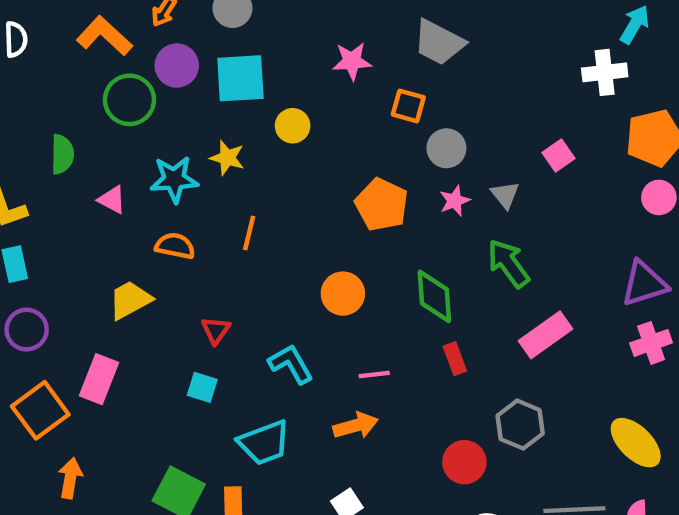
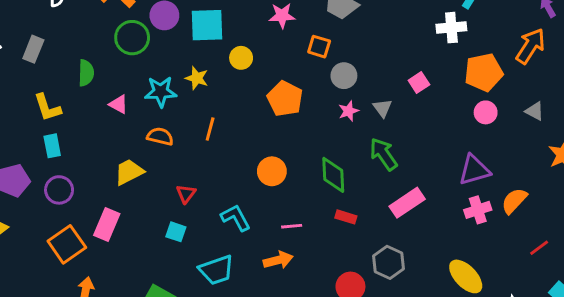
orange pentagon: (382, 205) -> (285, 99), moved
red rectangle: (455, 359) -> (346, 217), turned -54

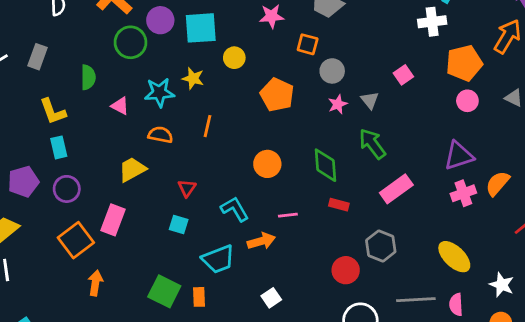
orange arrow: (278, 260) -> (261, 241), moved

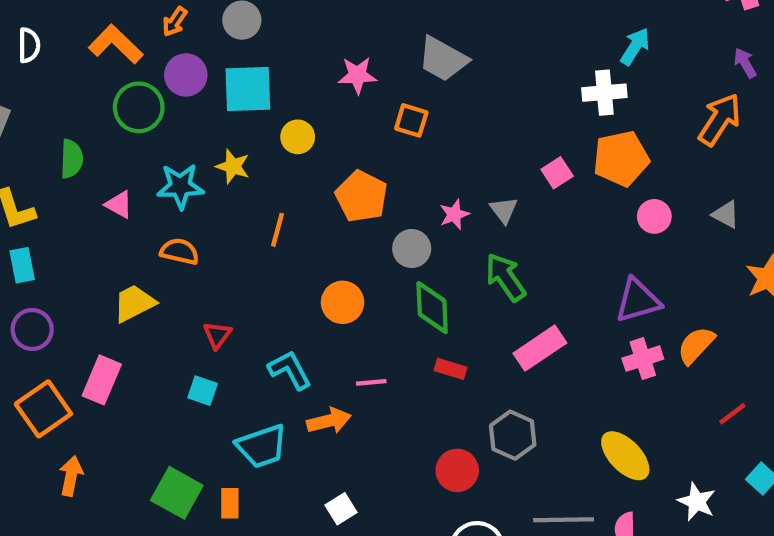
orange pentagon: (464, 63) -> (621, 159), moved
gray circle: (332, 71) -> (412, 249), moved
orange line: (207, 126) -> (278, 230), moved

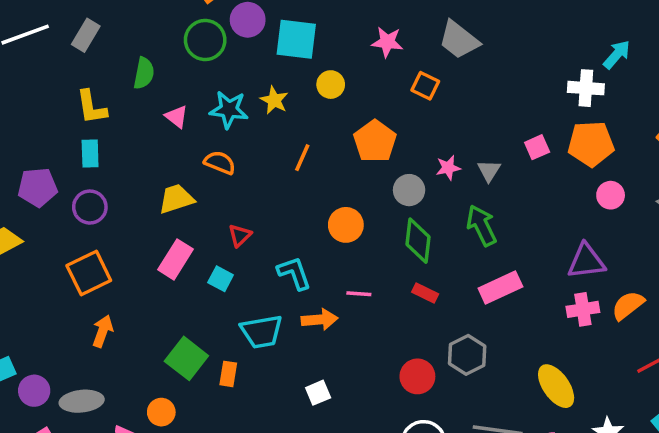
pink rectangle: (102, 380) -> (176, 259), moved

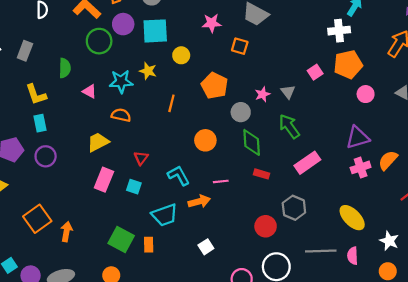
orange square: (89, 273) -> (37, 219), moved

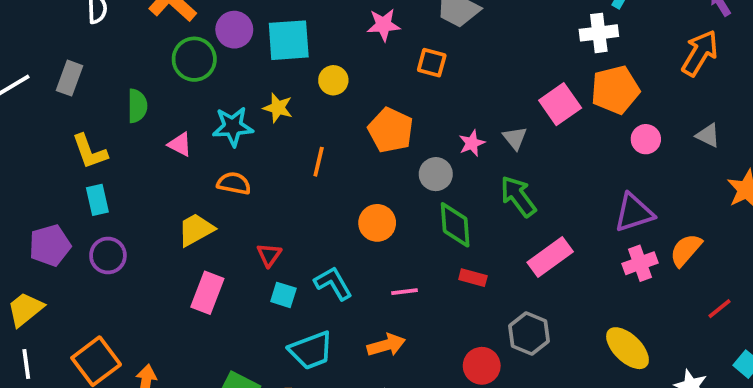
pink square: (315, 72) -> (560, 104), size x1.5
cyan square: (134, 187) -> (283, 295), moved
orange arrow: (199, 201) -> (386, 345), moved

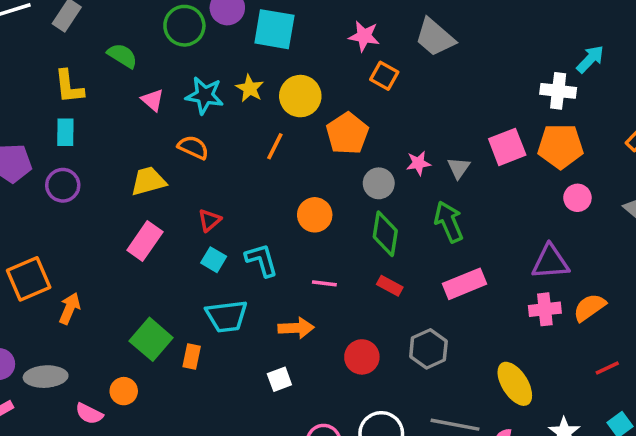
orange square: (432, 63) -> (384, 76), moved
yellow circle: (333, 80) -> (300, 96), moved, size x1.5
green semicircle: (137, 106) -> (122, 56), turned -72
red circle: (482, 366) -> (362, 357), moved

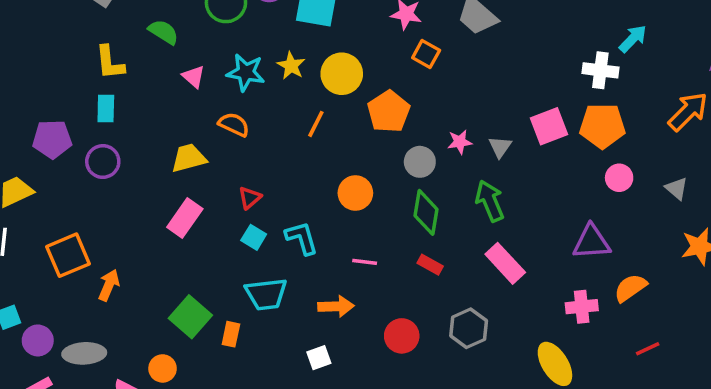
pink rectangle: (464, 284) -> (505, 263), turned 69
pink cross: (545, 309) -> (582, 307), moved

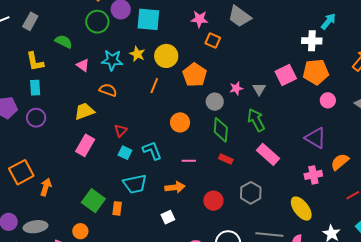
purple triangle: (592, 242) -> (316, 138), turned 40

